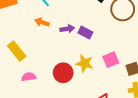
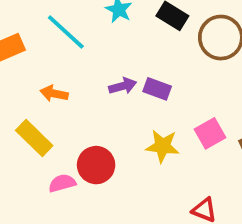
orange arrow: (42, 22) -> (54, 93), moved
red circle: (63, 73) -> (96, 165), moved

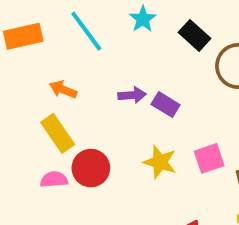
yellow rectangle: (34, 138) -> (58, 133), moved

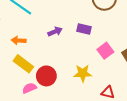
purple rectangle: (166, 105) -> (84, 29), moved
yellow star: (160, 162) -> (83, 73), moved

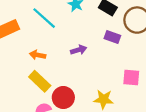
purple rectangle: (84, 29) -> (112, 37), moved
pink square: (105, 51) -> (131, 78), turned 35

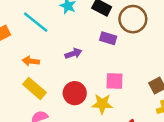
pink square: (131, 78) -> (115, 81), moved
red circle: (63, 97) -> (75, 93), moved

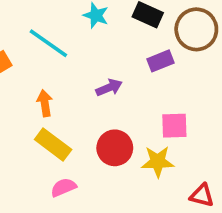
purple rectangle: (108, 38) -> (160, 61), turned -35
orange arrow: (31, 61) -> (45, 103), turned 77

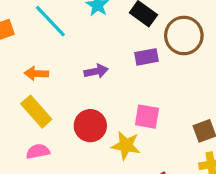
orange arrow: (45, 103) -> (36, 74), turned -90

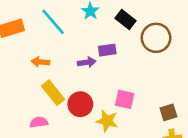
purple rectangle: (146, 57) -> (107, 50), moved
yellow rectangle: (36, 112) -> (53, 93), moved

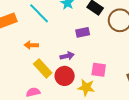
purple arrow: (87, 62) -> (67, 56), moved

